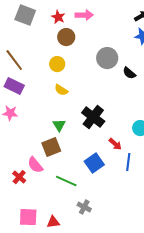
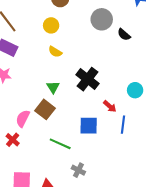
brown square: (51, 147) -> (45, 109), turned -30
blue square: (94, 163) -> (89, 126), turned 36
pink semicircle: (35, 165) -> (23, 119), moved, turned 66

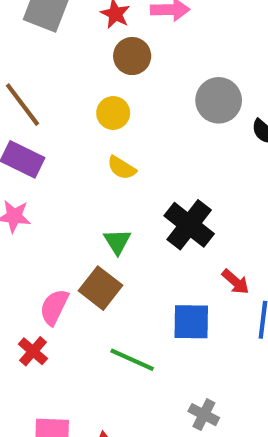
gray cross: (78, 170) -> (204, 415), moved

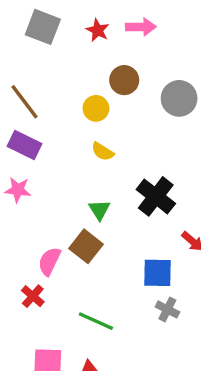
brown circle: (132, 56) -> (124, 80), moved
green line: (132, 360) -> (96, 321), moved
gray cross: (204, 415) -> (167, 309), moved

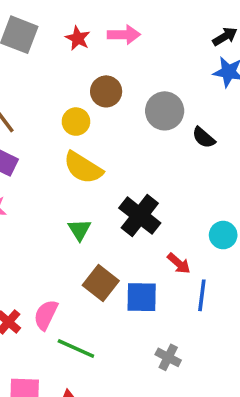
yellow semicircle: (103, 152) -> (83, 168), size x1.6
brown square: (86, 246) -> (101, 283), moved
pink semicircle: (49, 261) -> (46, 315), moved
gray cross: (167, 309) -> (168, 357), moved

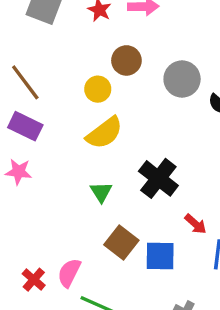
yellow semicircle: (83, 168) -> (105, 133), turned -69

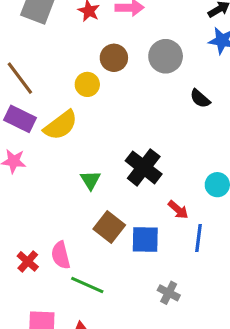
gray circle: (182, 79) -> (166, 56), moved
yellow semicircle: (105, 133) -> (61, 125), moved
pink semicircle: (69, 273) -> (61, 255), turned -40

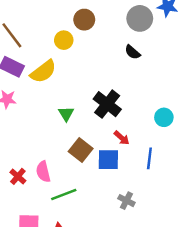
gray circle: (166, 56) -> (140, 18), moved
black semicircle: (200, 99) -> (133, 52), moved
red arrow: (178, 210) -> (122, 138), moved
green line: (87, 285) -> (64, 195), turned -45

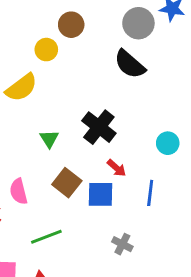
black semicircle: (133, 52) -> (130, 64), size x1.6
pink semicircle: (43, 172) -> (19, 191), moved

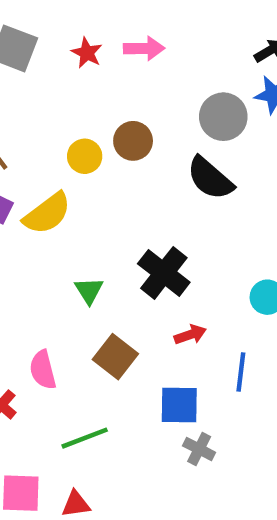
brown circle: (71, 25) -> (133, 141), moved
red arrow: (117, 168) -> (190, 335), turned -60
blue square: (100, 194) -> (179, 405), moved

